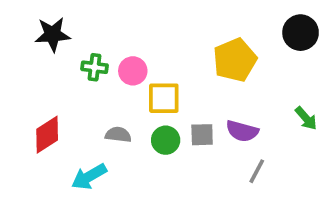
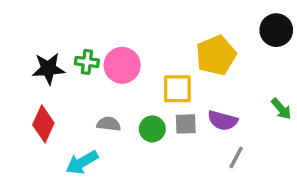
black star: (53, 34) -> (48, 69), moved
pink circle: (133, 71) -> (122, 65), size x1.4
yellow square: (164, 98) -> (177, 89), moved
red diamond: (47, 135) -> (43, 124), turned -33

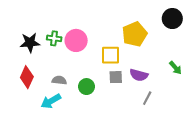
gray semicircle: (109, 124) -> (59, 80), moved
green circle: (152, 129) -> (86, 87), moved

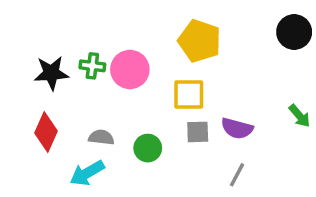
yellow pentagon: (135, 34) -> (200, 41), moved, turned -30
gray line: (147, 98) -> (237, 175), moved

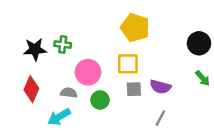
black circle: (294, 32) -> (199, 43), moved
pink circle: (130, 69) -> (88, 72), moved

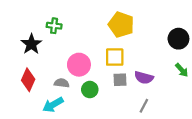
green cross: (63, 44) -> (54, 26), moved
black star: (35, 49) -> (31, 44), turned -30

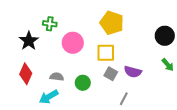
pink circle: (79, 65) -> (73, 43), moved
gray square: (120, 80) -> (111, 74), turned 32
gray line: (144, 106) -> (124, 99), moved

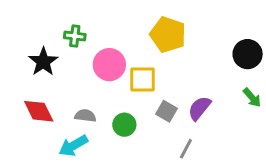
yellow square: (106, 53) -> (142, 80), moved
purple semicircle: (133, 72) -> (199, 108), turned 114
red diamond: (26, 74) -> (39, 111), turned -50

